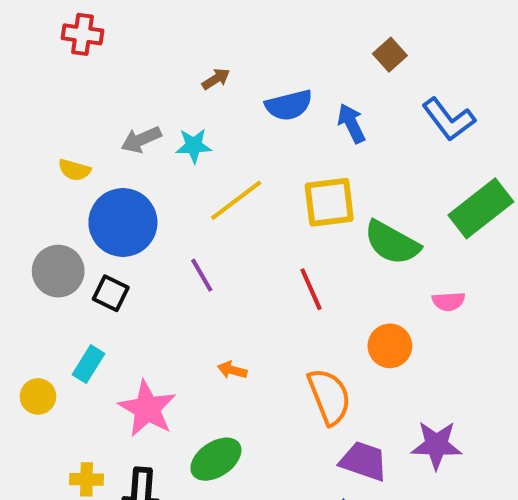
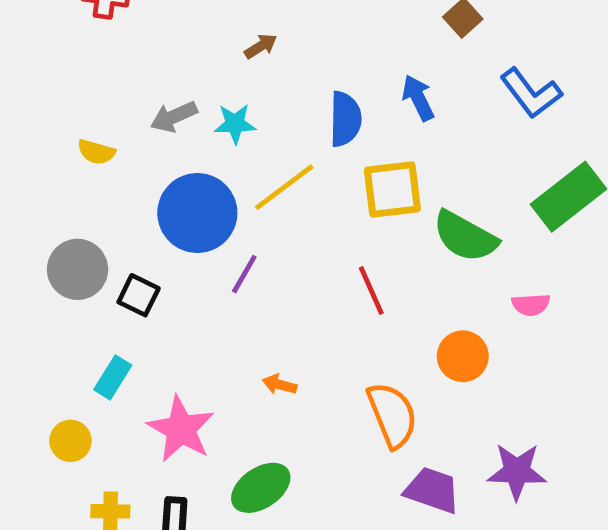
blue semicircle: (289, 105) -> (345, 119), moved, turned -75
blue circle: (123, 222) -> (197, 213), moved
purple line: (202, 275) -> (244, 274), turned 60
yellow circle: (38, 396) -> (70, 441), moved

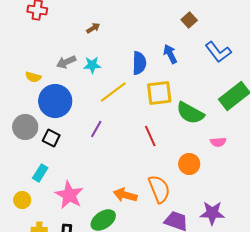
brown arrow: (261, 46) -> (93, 28), moved
blue circle: (197, 213) -> (55, 101), moved
orange arrow: (280, 384) -> (125, 195), moved, size x1.6

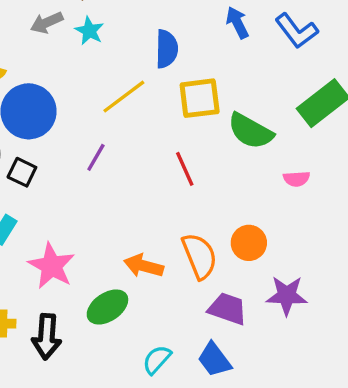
blue arrow: (170, 54) -> (237, 23), moved
gray arrow: (66, 62) -> (47, 23), moved
cyan star: (92, 65) -> (89, 31), moved, turned 30
orange circle: (189, 164) -> (249, 243), moved

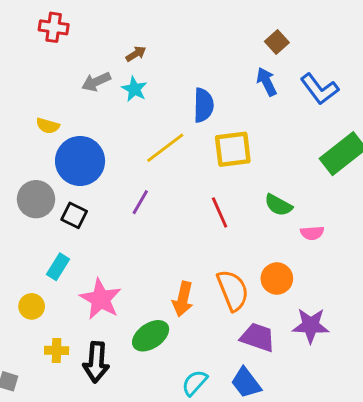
green semicircle: (250, 131) -> (278, 205), moved, size x0.7
pink semicircle: (297, 179) -> (312, 233), moved
orange arrow: (144, 266) -> (183, 299), turned -92

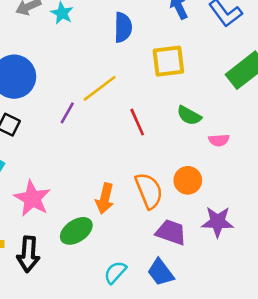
yellow line: (165, 148) -> (100, 88), moved
yellow square: (233, 149) -> (168, 61), moved

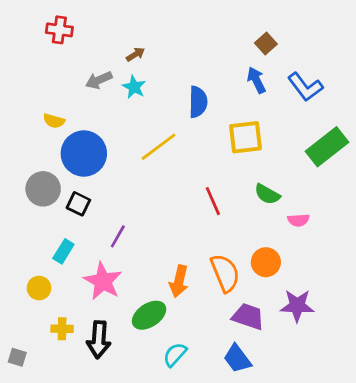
yellow line: (100, 88) -> (159, 147), moved
purple line: (67, 113) -> (118, 236), moved
cyan semicircle: (115, 272) -> (175, 355), moved

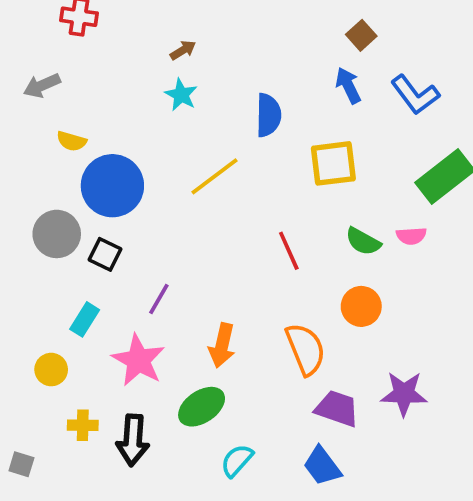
gray arrow: (99, 80) -> (42, 85), moved
pink semicircle: (298, 220) -> (411, 236), moved
orange circle: (266, 262) -> (361, 306), moved
orange arrow: (179, 281) -> (222, 345), moved

